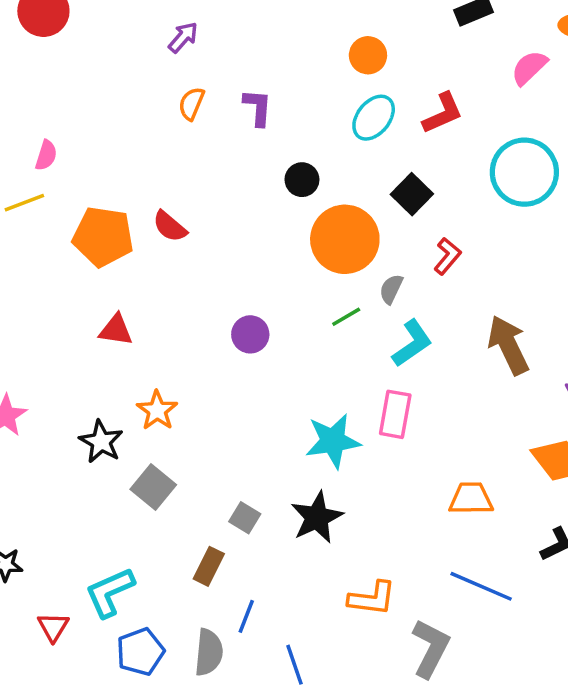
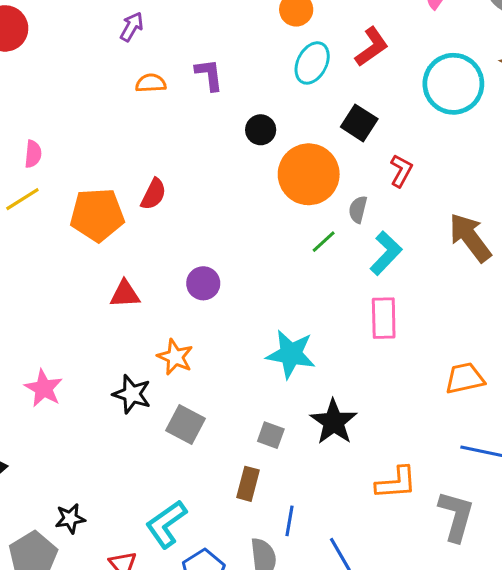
orange semicircle: (192, 104) -> (151, 83), turned 76
red semicircle: (170, 226) -> (153, 194), turned -92
purple circle: (250, 334) -> (203, 283), moved
cyan star: (333, 441) -> (291, 354), moved, turned 30

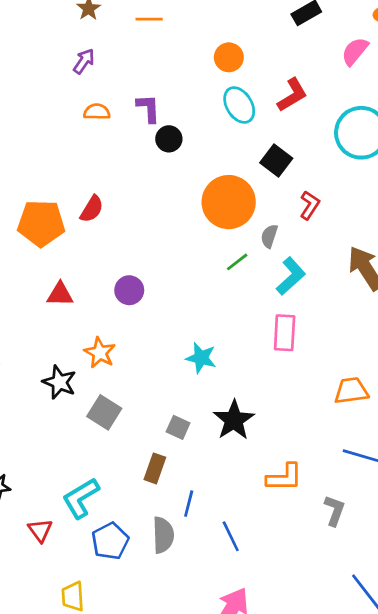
cyan ellipse: (312, 63) -> (239, 105), turned -63
black circle: (261, 130) -> (169, 139), moved
cyan star: (291, 354) -> (201, 358), size x0.7
gray L-shape: (456, 516) -> (335, 510), size x0.7

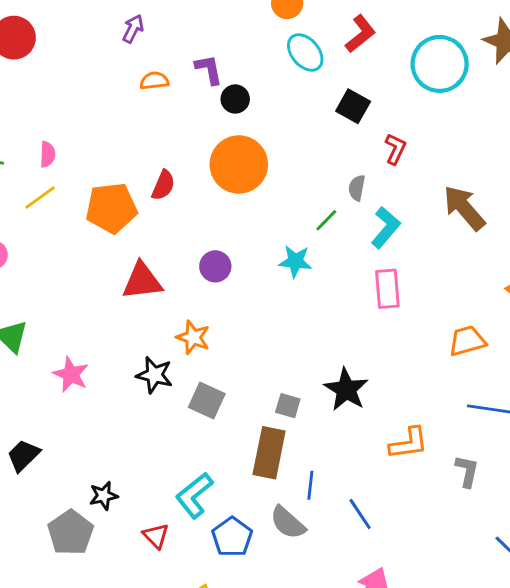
orange circle: (229, 202) -> (239, 165), moved
red triangle: (60, 294) -> (142, 281), size x1.4
cyan star: (201, 358) -> (295, 261), moved
brown rectangle: (155, 468) -> (269, 453), size x1.6
gray semicircle: (163, 535) -> (288, 523), turned 141

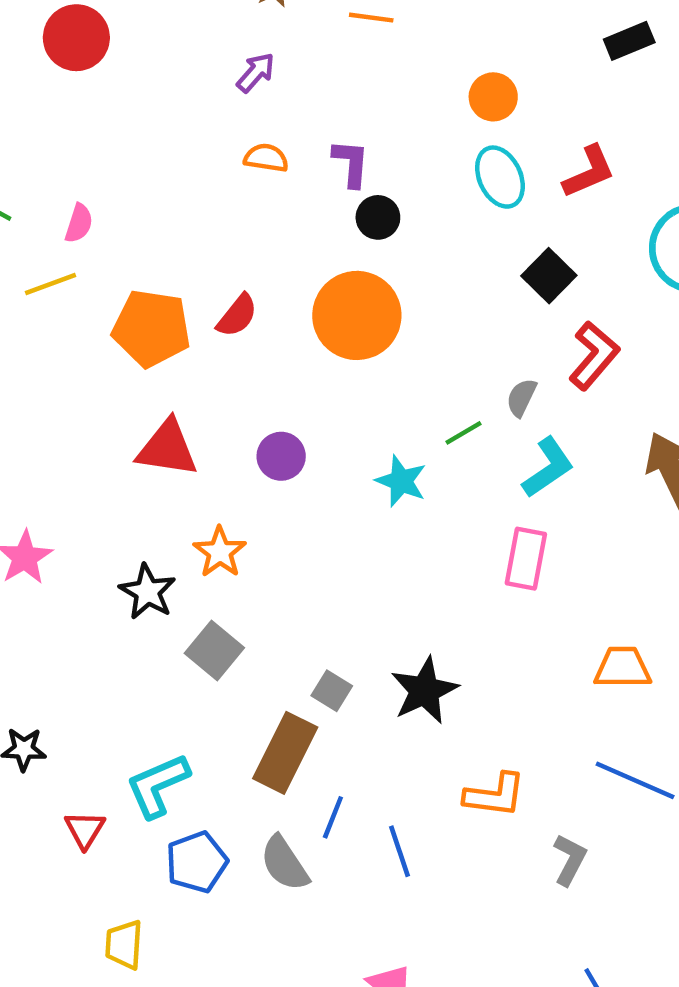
red L-shape: (395, 149) -> (594, 356), size x1.4
blue line: (360, 514) -> (400, 851), moved

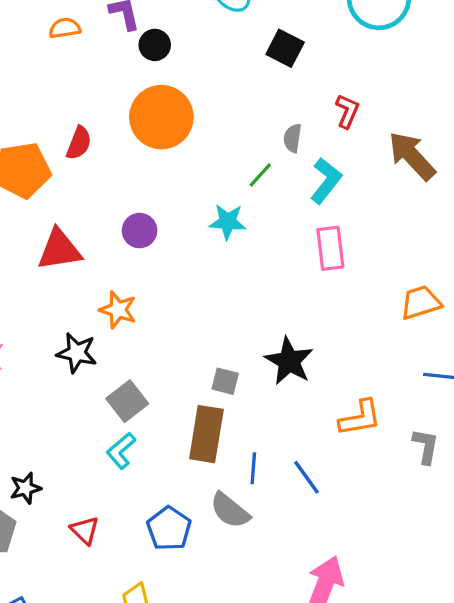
red L-shape: (594, 356) -> (347, 111), moved, size x0.7
gray square: (214, 650) -> (127, 401), moved, turned 30
cyan L-shape: (158, 785) -> (121, 451), moved, size x0.7

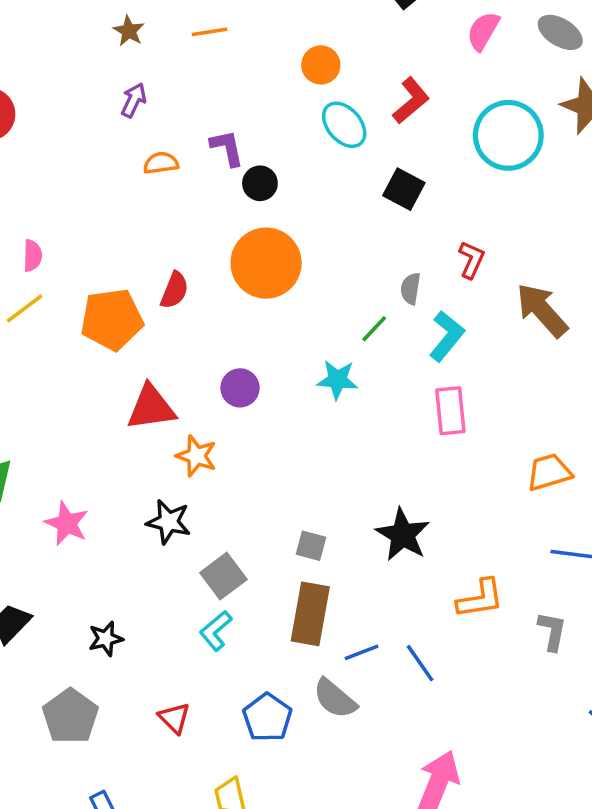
orange star: (118, 310) -> (196, 456), moved
gray square: (225, 381) -> (311, 546), moved
blue line: (253, 468) -> (361, 652), turned 64
black star: (25, 488) -> (106, 639), moved

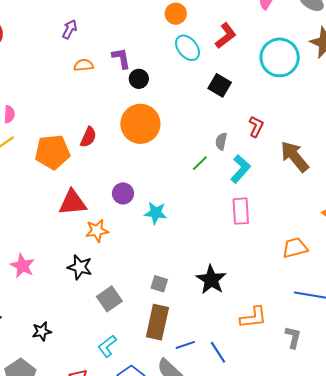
cyan star: (337, 380) -> (156, 213), moved
orange star: (196, 456) -> (97, 231), turned -30
cyan L-shape: (216, 631) -> (107, 346), moved

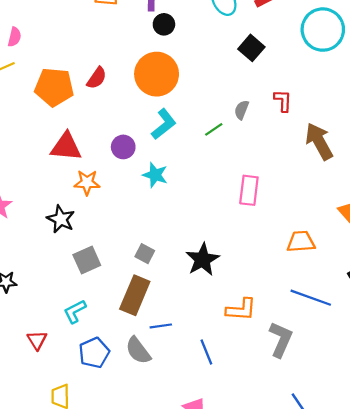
red L-shape: (256, 127) -> (283, 101), turned -35
cyan L-shape: (240, 169) -> (164, 124), moved
gray L-shape: (293, 337) -> (281, 339), size x1.4
blue line: (218, 352) -> (206, 352), moved

